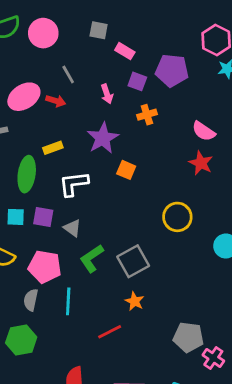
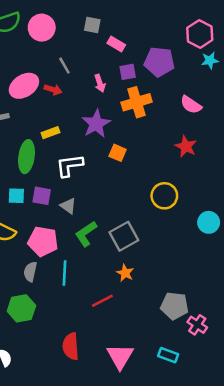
purple square: (137, 81) -> (128, 72), turned -30
orange cross: (147, 115) -> (137, 102), size x1.6
pink semicircle: (204, 131) -> (191, 105), moved

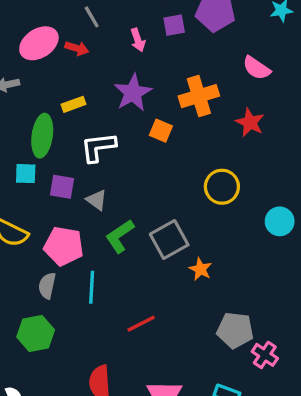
orange cross: (137, 102) -> (199, 96), moved
cyan square: (16, 196) -> (26, 174), moved
orange star: (125, 273) -> (200, 269), moved

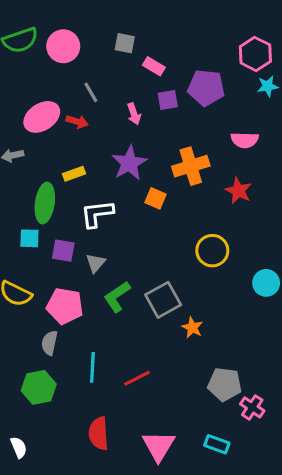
pink semicircle: (257, 68) -> (245, 140), turned -32
gray triangle: (97, 200) -> (96, 263), turned 35
cyan line: (92, 287) -> (92, 367), moved

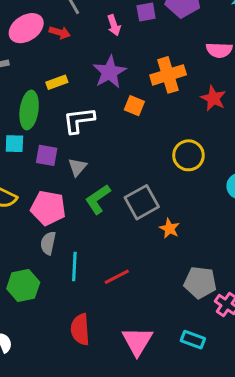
gray semicircle: (49, 343) -> (48, 243), moved

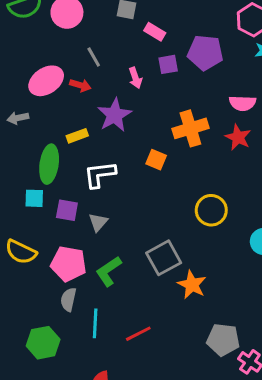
purple star: (110, 72) -> (115, 115), moved
red star: (213, 98) -> (238, 137), moved
green L-shape: (98, 199) -> (109, 271), moved
orange star: (169, 228) -> (192, 285), size x1.4

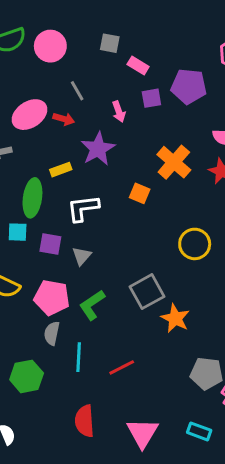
orange cross: (190, 128) -> (174, 162), turned -32

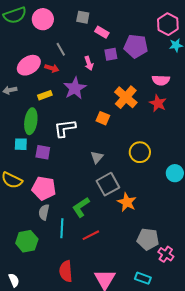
yellow rectangle: (61, 170) -> (45, 95), moved
gray triangle: (82, 256) -> (97, 157), moved
green L-shape: (92, 305) -> (81, 207), moved

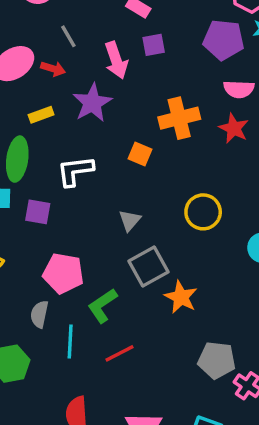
purple pentagon: (136, 46) -> (224, 40), moved
pink arrow: (89, 63) -> (116, 60), size x1.5
orange cross: (126, 97) -> (179, 118), turned 35
pink pentagon: (44, 188) -> (63, 273), moved

